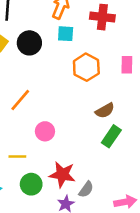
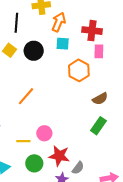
pink rectangle: (127, 65) -> (99, 51), moved
brown semicircle: (105, 111) -> (100, 99), moved
pink circle: (45, 131) -> (44, 133), moved

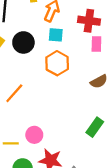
orange hexagon: (79, 70) -> (57, 63), moved
brown semicircle: (100, 99) -> (99, 81), moved

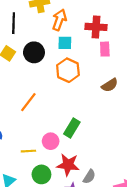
green rectangle: (95, 127) -> (72, 128), moved

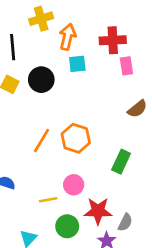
orange hexagon: (68, 70) -> (76, 138), moved
green rectangle: (72, 128) -> (121, 162), moved

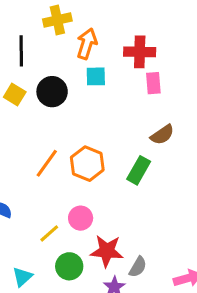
green rectangle: (121, 162) -> (139, 170), moved
yellow line: (48, 200) -> (49, 233), turned -36

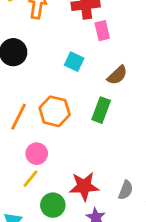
cyan square: (96, 76) -> (74, 62), moved, turned 36
pink circle: (81, 218) -> (37, 154), moved
gray semicircle: (138, 267) -> (126, 190), moved

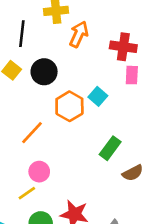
brown semicircle: (117, 75) -> (133, 173), moved
orange hexagon: (55, 111) -> (69, 106), moved

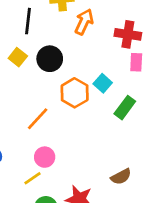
green rectangle: (110, 148) -> (125, 108), moved
brown semicircle: (133, 173) -> (121, 177), moved

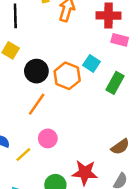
black circle: (50, 59) -> (36, 71), moved
pink rectangle: (136, 62) -> (120, 40), turned -70
yellow line: (32, 178) -> (23, 155), moved

